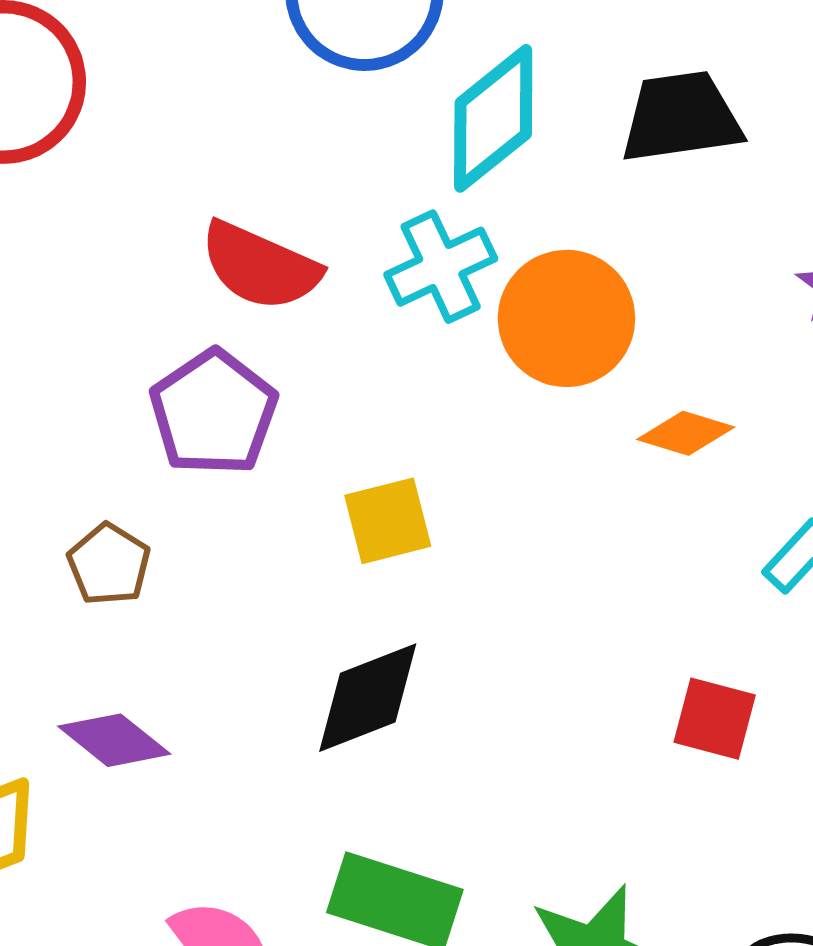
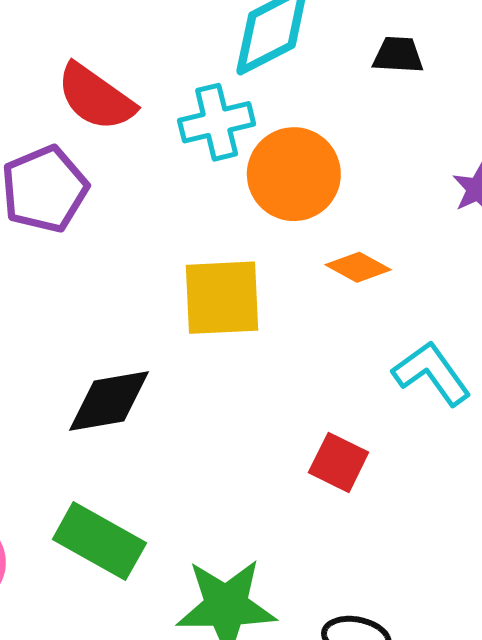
black trapezoid: (681, 117) -> (398, 55), size x0.6
yellow square: (388, 521) -> (222, 298), moved, size x1.4

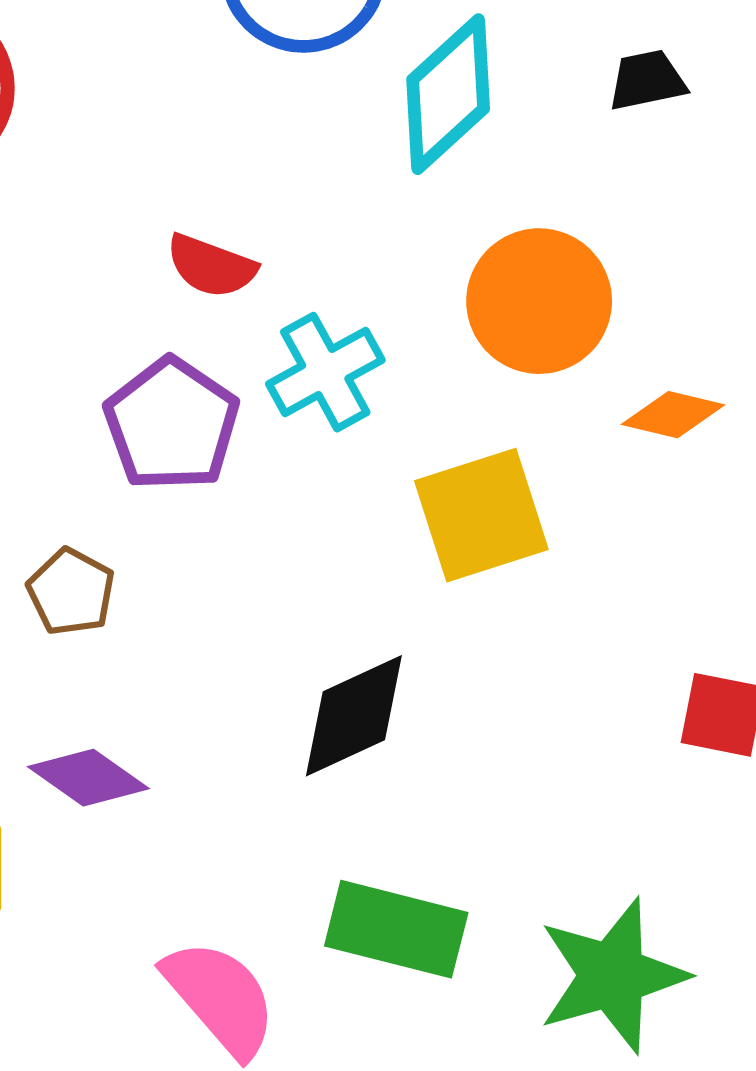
red semicircle: (96, 97) -> (211, 266), size x0.7
cyan cross: (217, 122) -> (325, 372), moved

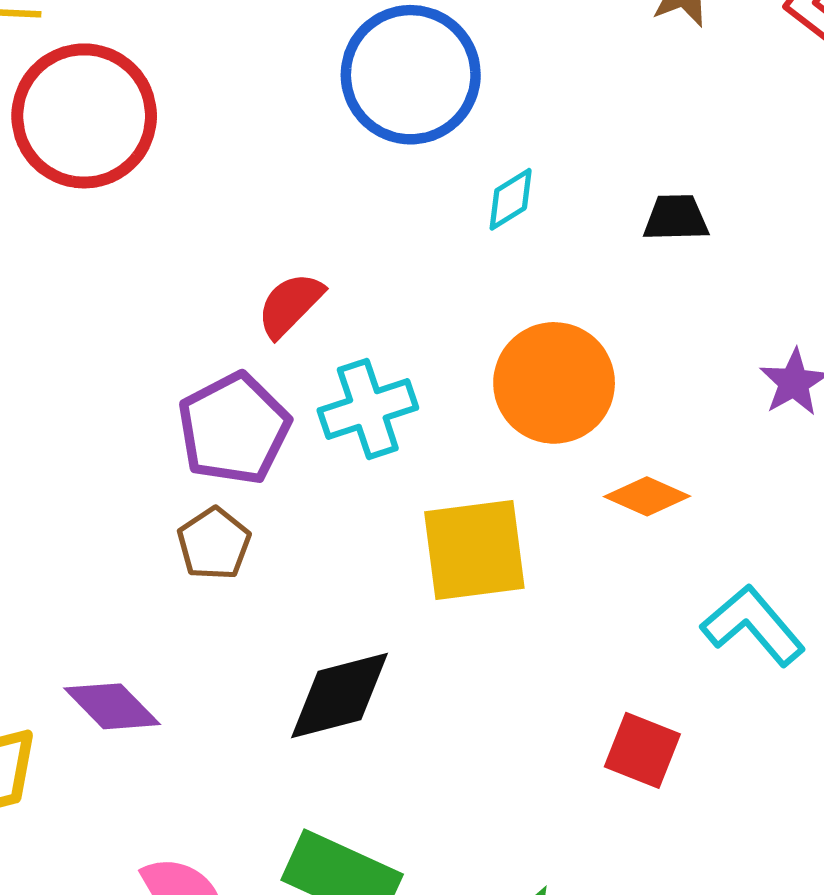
cyan diamond: (448, 94) -> (511, 199), size x0.5
red semicircle: (211, 266) -> (290, 305), turned 104
brown pentagon: (71, 592) -> (214, 544), moved

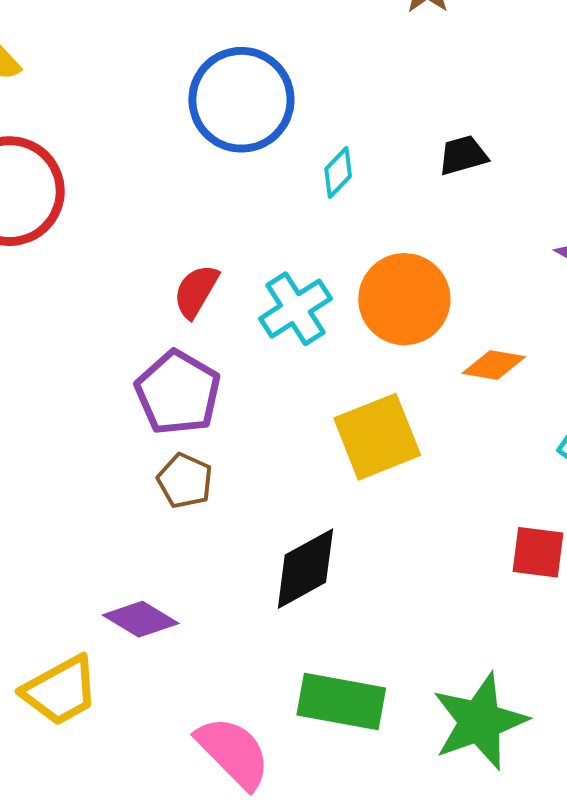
cyan cross: (368, 409) -> (295, 309), moved

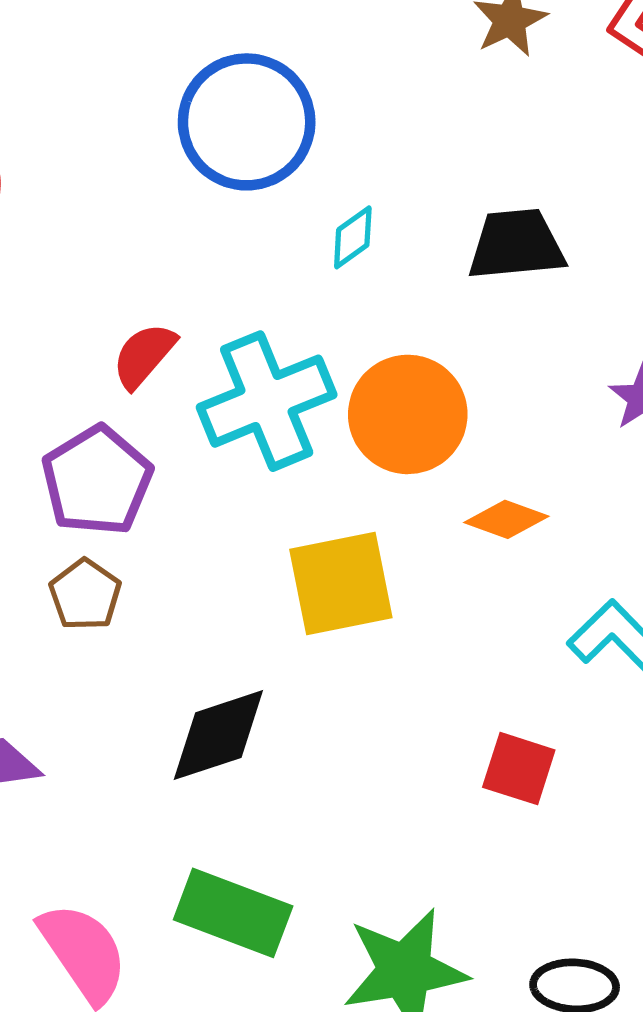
black trapezoid: (463, 155) -> (516, 245), size x1.5
cyan cross: (295, 309) -> (267, 401), size x1.4

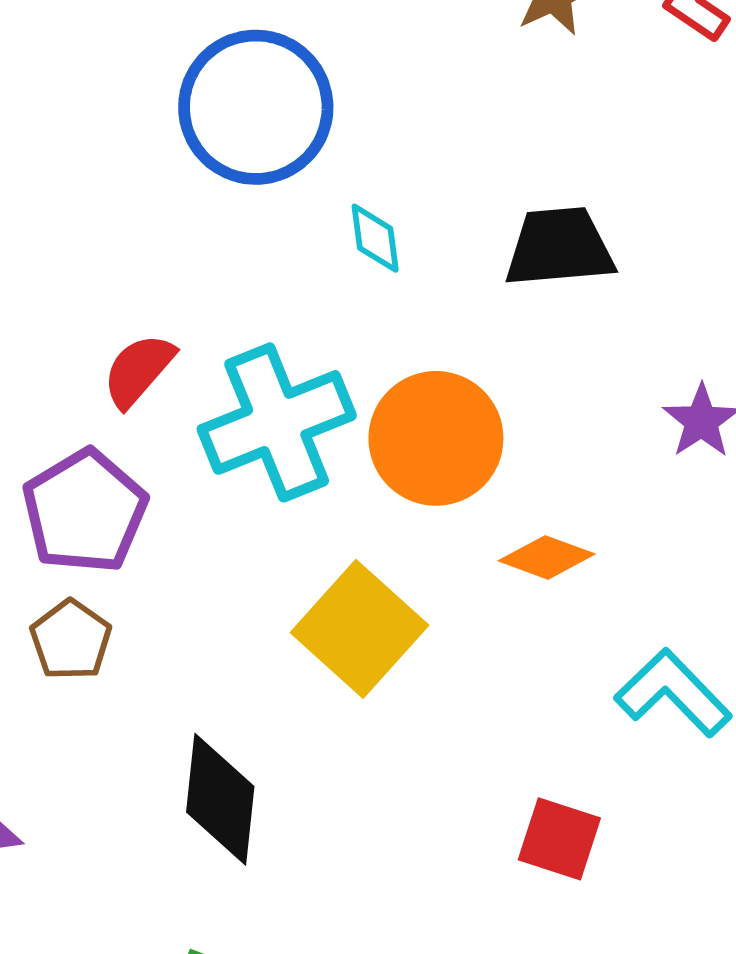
cyan diamond: (353, 237) -> (375, 238), turned -62
yellow square: (341, 584) -> (359, 629), turned -37
black diamond: (218, 735) -> (220, 799), turned -66

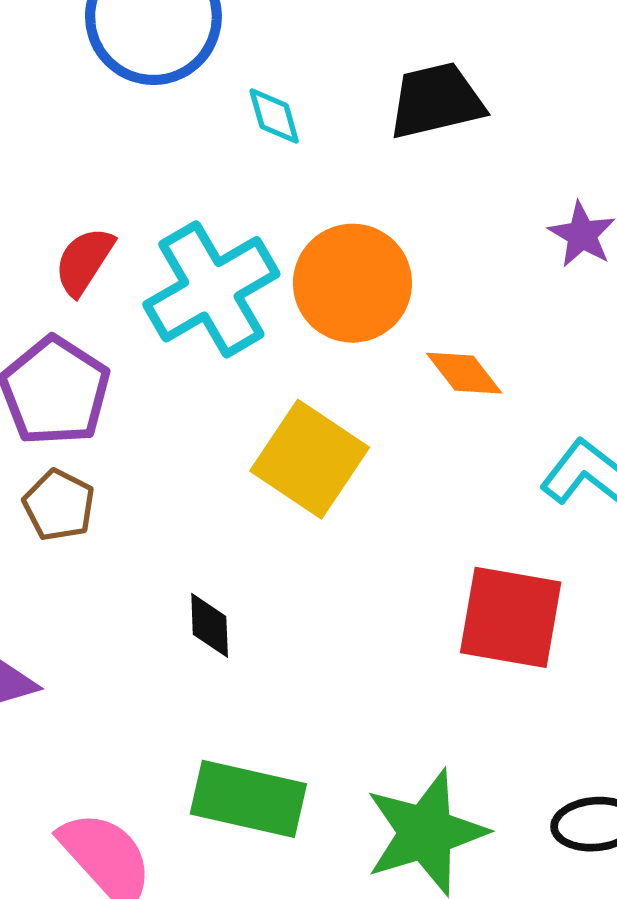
orange diamond: (547, 557) -> (464, 373), turned 40
black diamond: (220, 799) -> (210, 625), size x0.6
red square: (559, 839) -> (511, 617), size x1.5

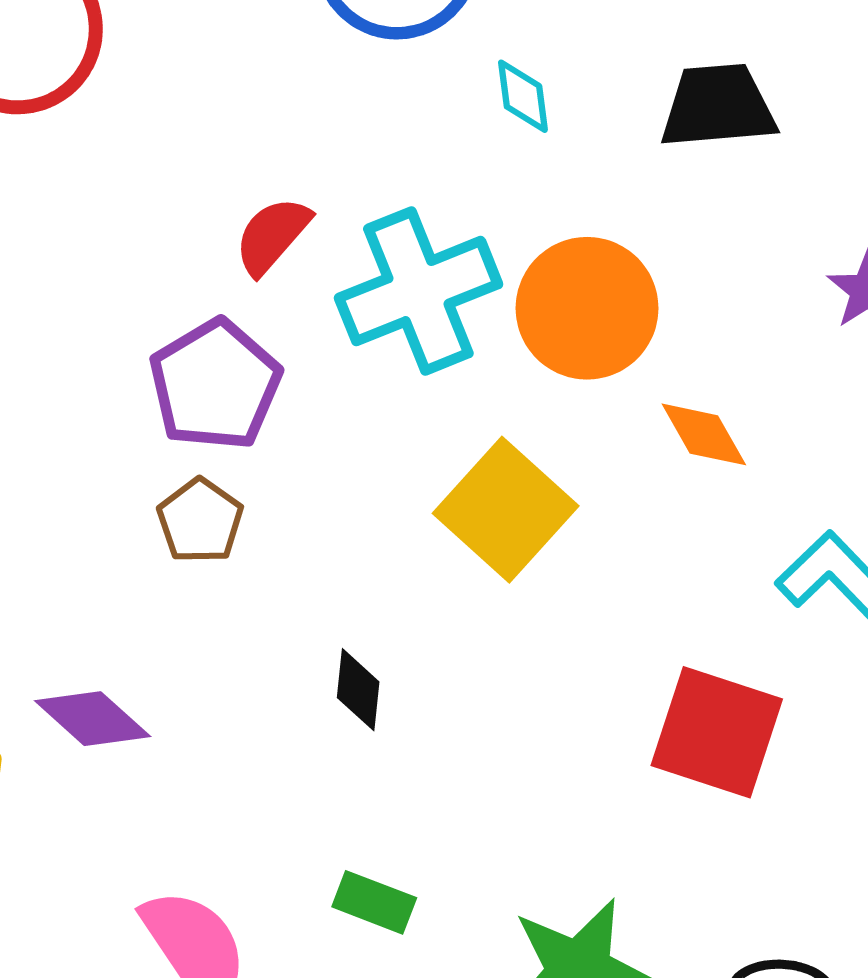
green rectangle: (248, 799) -> (374, 902), size x0.6

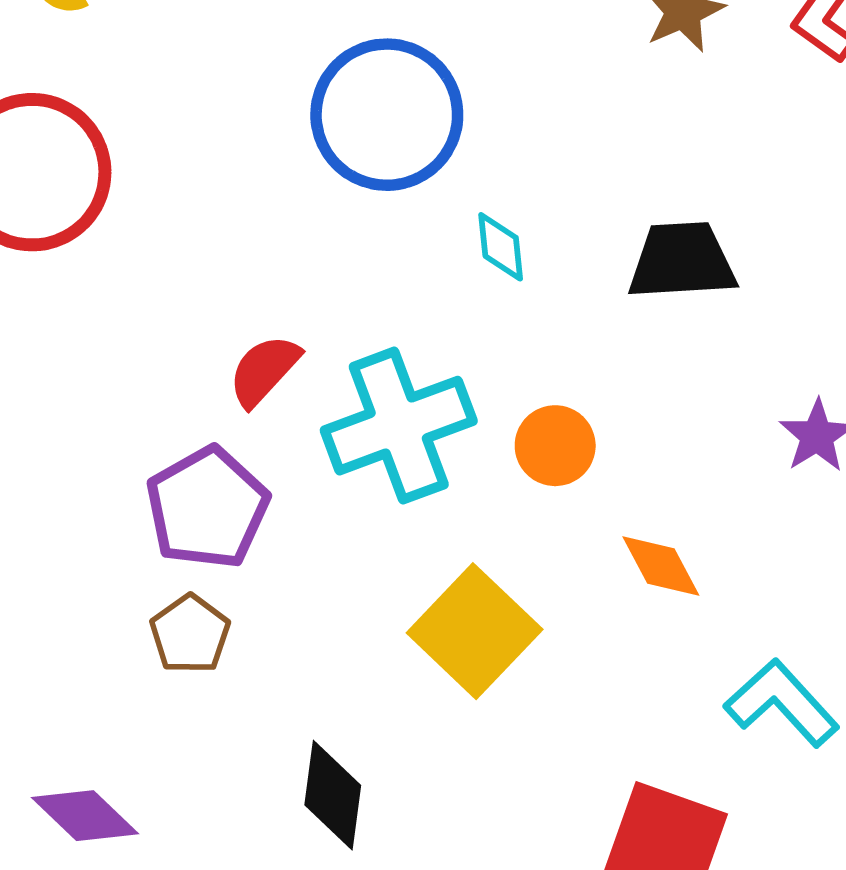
orange circle: (587, 308) -> (555, 446), size x0.6
black diamond: (358, 690) -> (333, 795), size x1.4

